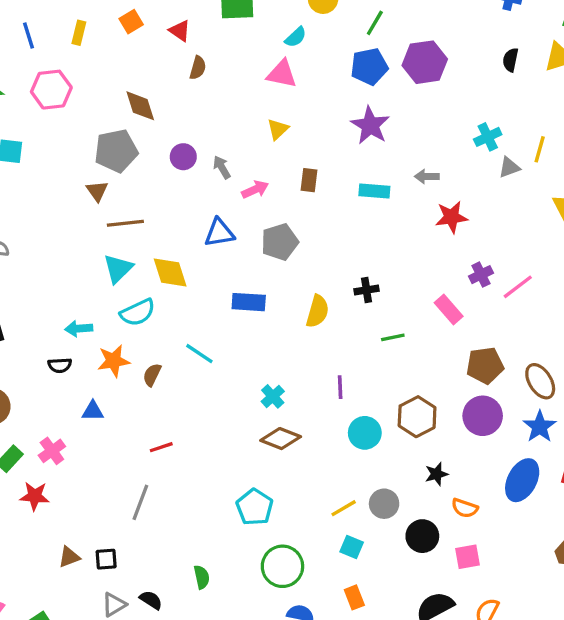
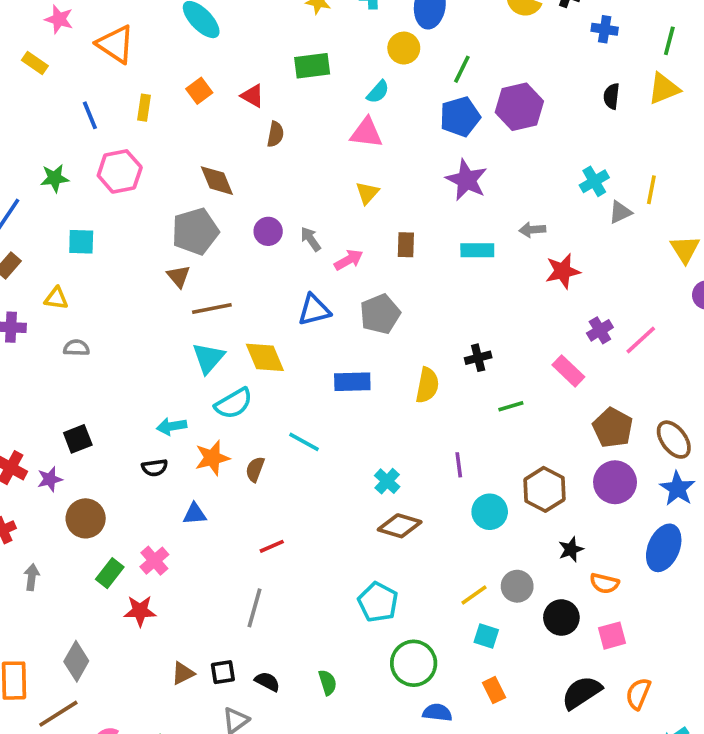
brown pentagon: (485, 365) -> (613, 428), turned -30
black semicircle: (151, 600) -> (267, 682), moved

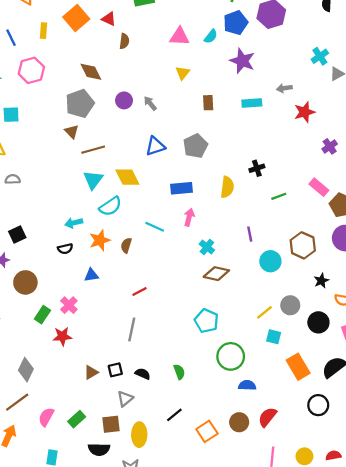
orange square: (199, 91) -> (76, 18), size x1.6
cyan semicircle: (378, 92) -> (211, 36), moved
pink arrow: (349, 260) -> (189, 217), moved, turned -42
pink rectangle: (568, 371) -> (319, 187), moved
orange rectangle: (494, 690) -> (298, 367), moved, size x1.6

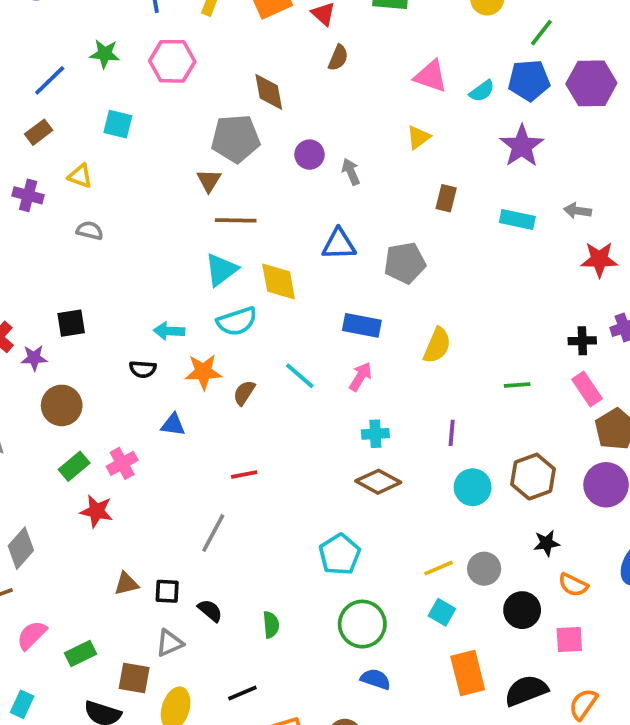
black cross: (257, 168) -> (582, 341), moved
cyan cross: (207, 247) -> (375, 434), turned 32

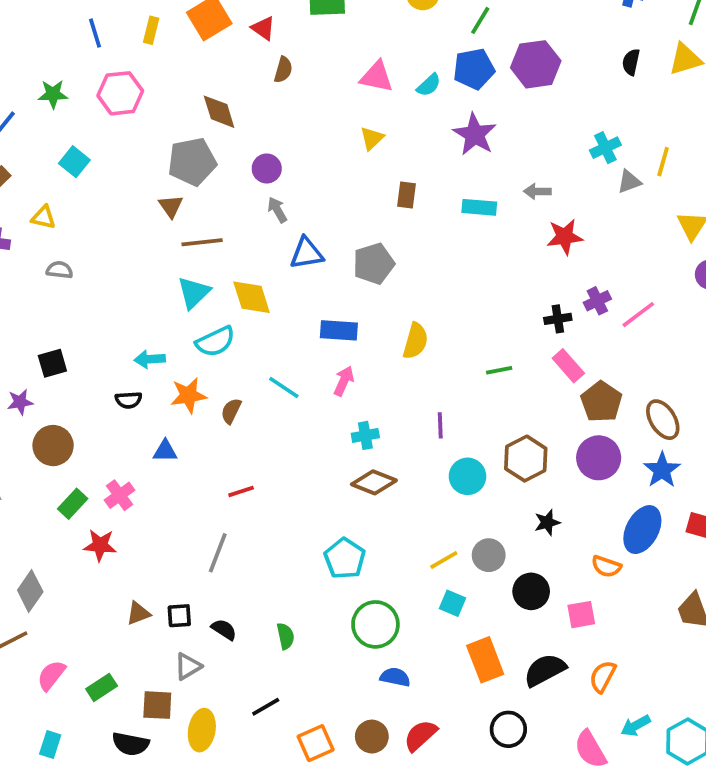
cyan square: (118, 124) -> (74, 162), turned 32
gray arrow: (351, 172) -> (277, 210), moved
orange semicircle: (573, 585) -> (606, 566), moved

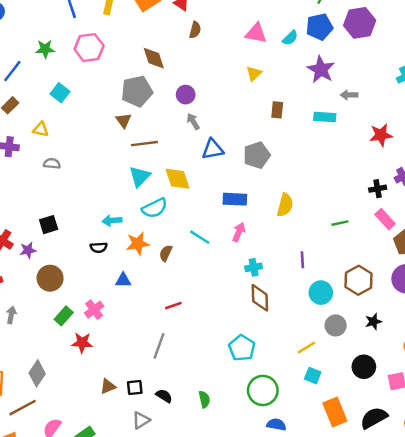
gray arrow: (537, 191) -> (349, 95), moved
brown diamond: (374, 482) -> (260, 298), turned 68
gray circle: (489, 555) -> (336, 325), moved

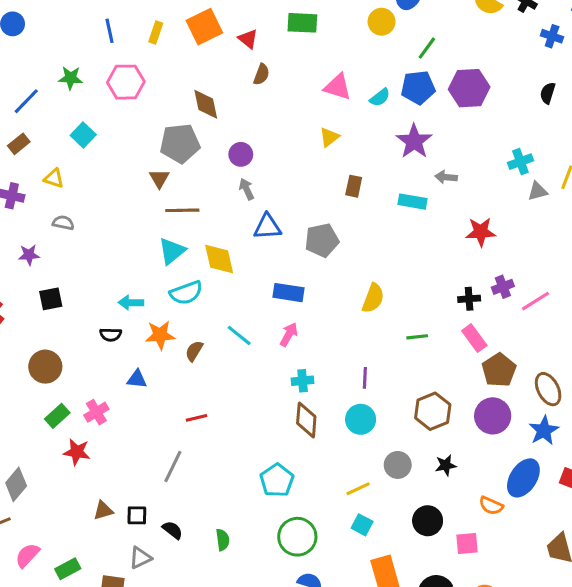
yellow semicircle: (285, 205) -> (373, 298), moved
purple star: (28, 250) -> (29, 255), moved
cyan circle: (321, 293) -> (361, 419), moved

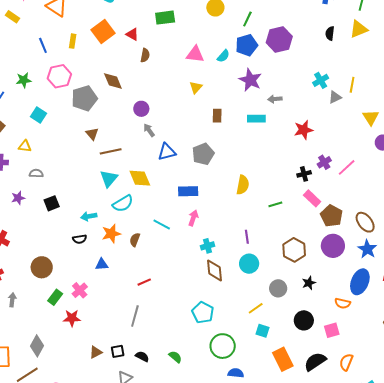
gray pentagon: (180, 143) -> (84, 98), moved
black square: (51, 299) -> (52, 203), moved
green semicircle: (223, 540) -> (175, 357), turned -32

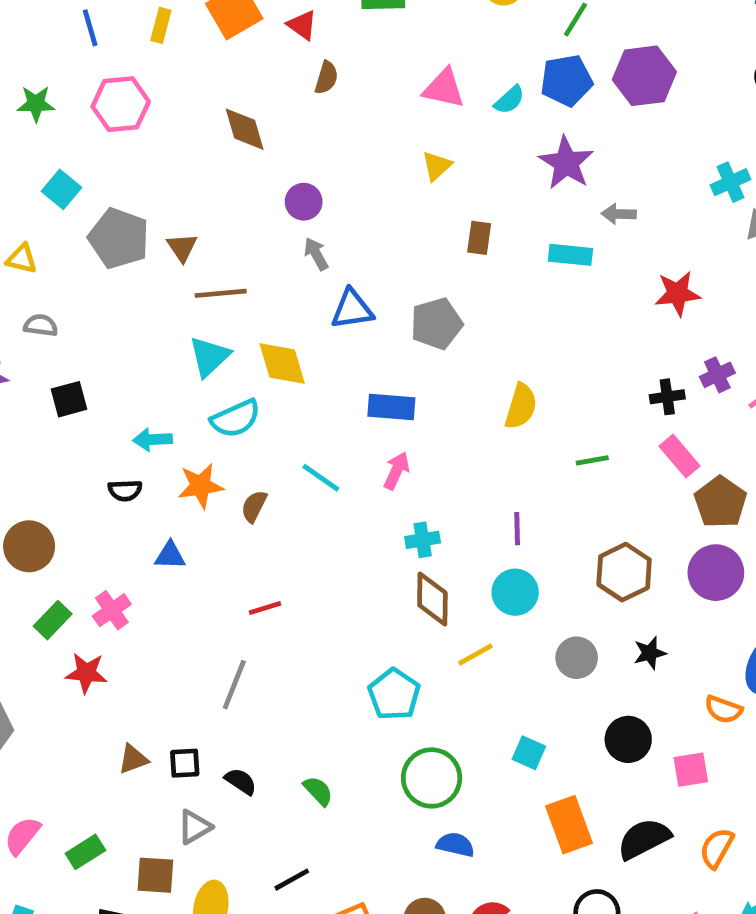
gray pentagon: (84, 98) -> (119, 238), moved, turned 30
yellow line: (256, 308) -> (475, 655), moved

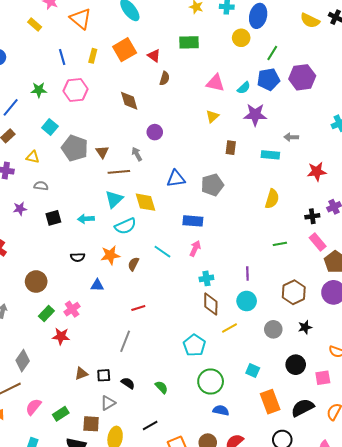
purple star: (566, 163) -> (255, 115), moved, turned -30
gray arrow: (316, 254) -> (137, 154), moved
yellow semicircle: (521, 406) -> (272, 199), moved
cyan arrow: (153, 440) -> (86, 219), moved

